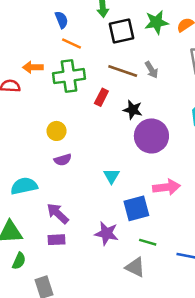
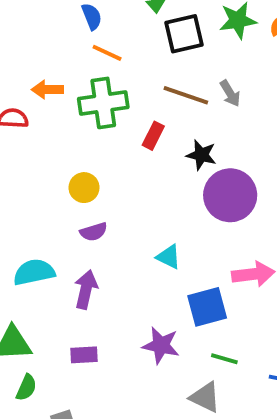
cyan triangle: (111, 176) -> (169, 257), turned -35
purple arrow: (58, 213) -> (86, 289), moved, turned 60

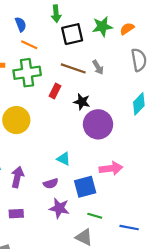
yellow circle: (84, 188) -> (16, 120), size x1.6
purple semicircle: (94, 232) -> (51, 183), moved

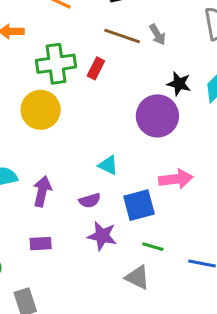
green cross: (27, 73) -> (56, 64), moved
black star: (82, 102) -> (179, 84), moved

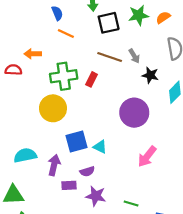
black star: (179, 84) -> (150, 75), moved
pink arrow: (176, 179) -> (147, 156), turned 135
blue square: (139, 205) -> (77, 141), moved
purple rectangle: (41, 244) -> (69, 185), moved

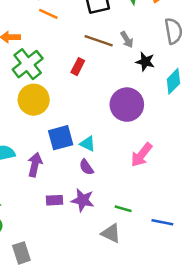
green cross: (64, 76) -> (28, 64), moved, turned -30
purple semicircle: (87, 171) -> (86, 167), moved, turned 72
purple rectangle: (69, 185) -> (54, 200), moved

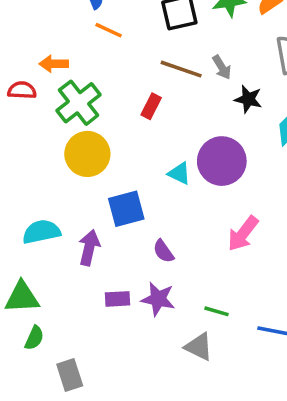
cyan triangle: (88, 144) -> (179, 173), moved

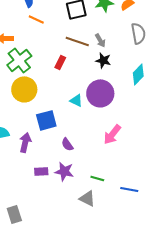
black star: (248, 99) -> (103, 60), moved

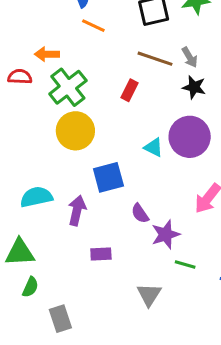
purple star: (64, 171) -> (166, 234), moved, turned -30
gray triangle: (87, 198) -> (149, 295), moved, turned 36

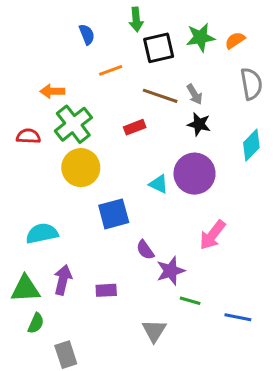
orange line: (93, 26) -> (111, 70), moved, turned -45
red semicircle: (20, 77) -> (28, 136), moved
red rectangle: (129, 90) -> (135, 127), turned 42
purple arrow: (77, 210) -> (63, 280), moved

